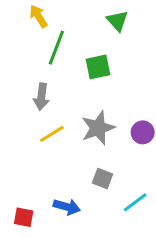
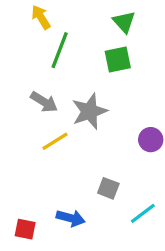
green square: (98, 67) -> (118, 60), moved
gray arrow: (41, 97) -> (44, 102), turned -65
gray star: (98, 128) -> (89, 111), moved

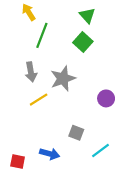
green square: (118, 60) -> (83, 42), turned -36
gray arrow: (44, 102) -> (31, 72), turned 48

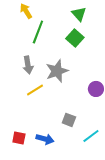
red square: (18, 161) -> (19, 138), moved

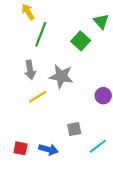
green triangle: (79, 14) -> (101, 21), moved
gray star: (57, 71) -> (61, 76), turned 30
gray square: (69, 120) -> (74, 129), turned -32

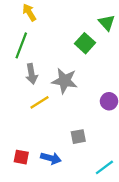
green line: (41, 34) -> (21, 45), moved
cyan line: (98, 146) -> (104, 167), moved

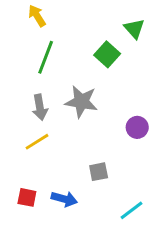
green line: (21, 45) -> (46, 57), moved
gray arrow: (32, 74) -> (40, 107), moved
yellow line: (40, 102) -> (37, 142), moved

